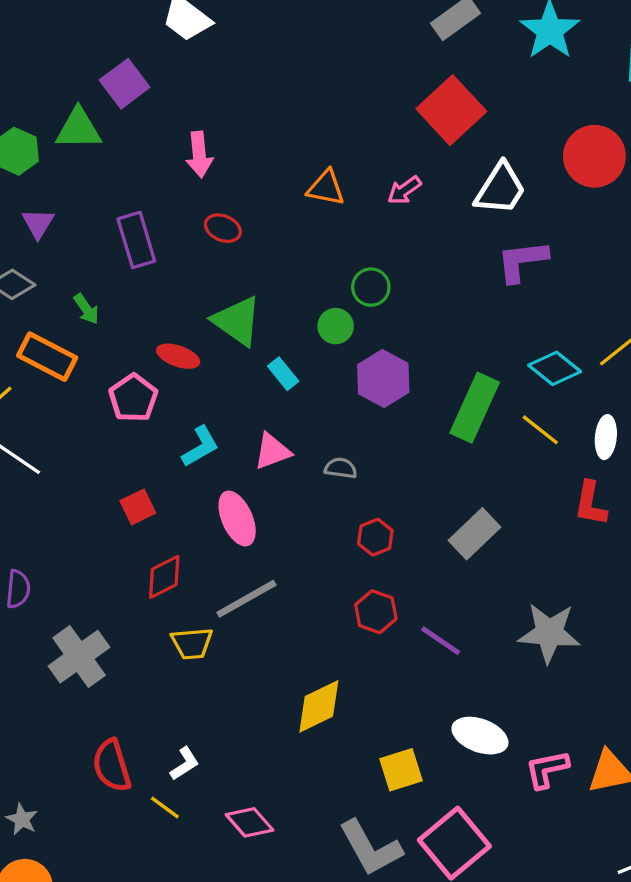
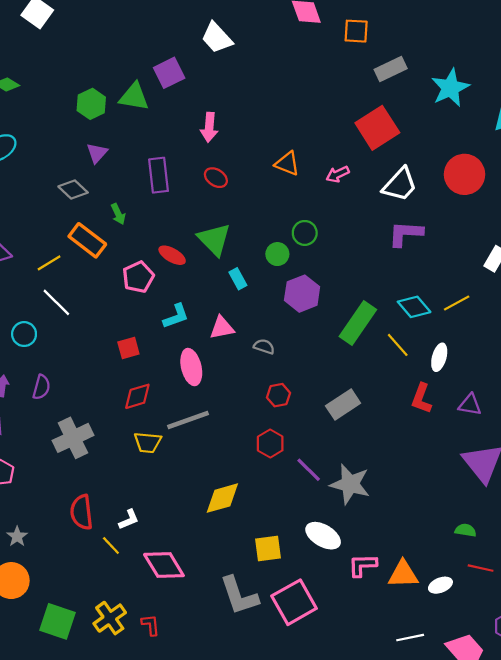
gray star: (549, 633) -> (350, 484), moved
pink diamond: (250, 822) -> (164, 565), size x1.4

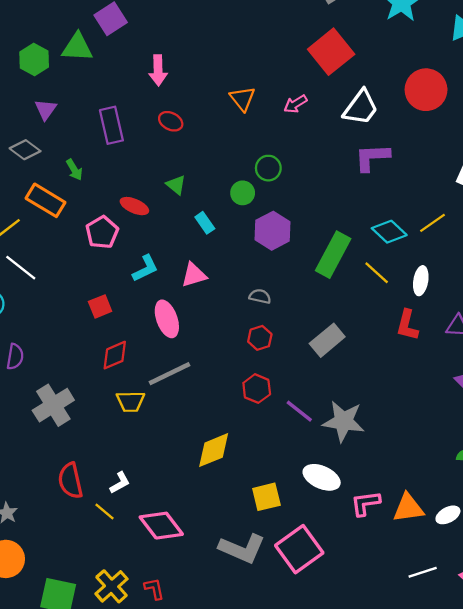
orange triangle: (287, 164) -> (242, 99), turned 36
green triangle: (214, 239) -> (176, 185), size x0.6
gray semicircle: (264, 347) -> (260, 296), moved
gray L-shape: (239, 596) -> (242, 549), turned -42

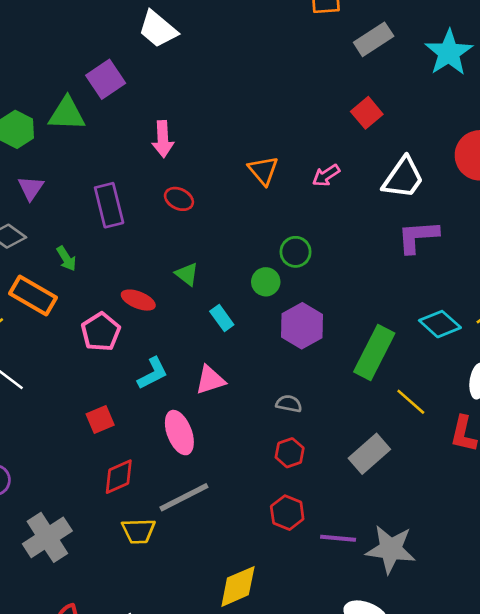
red square: (331, 52) -> (367, 113), size x0.6
yellow line: (377, 273) -> (411, 402), moved
purple line: (299, 411) -> (338, 538), turned -32

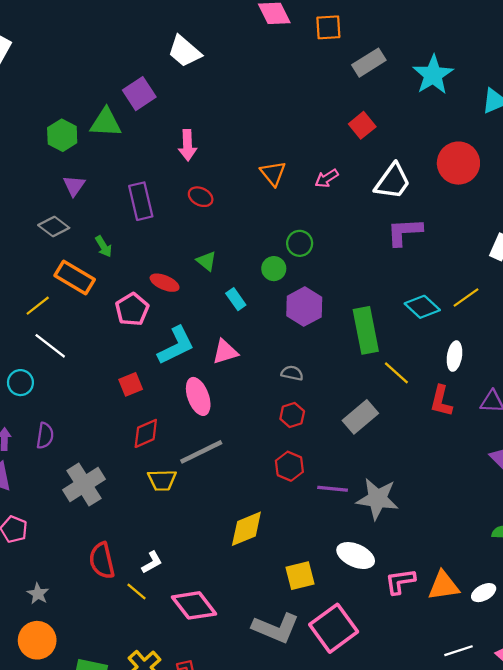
green rectangle: (374, 353) -> (366, 330), turned -39
cyan L-shape: (153, 373) -> (176, 346), size x1.4

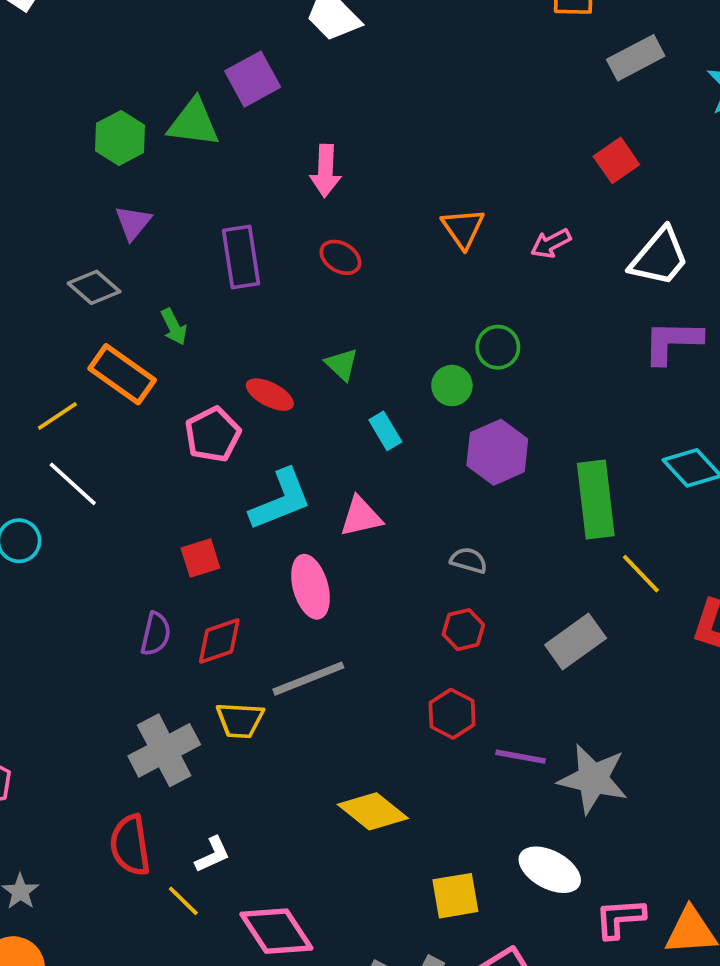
purple semicircle: (45, 436) -> (156, 634), moved
gray cross: (84, 485) -> (164, 750), moved
yellow diamond: (246, 529) -> (373, 811), turned 57

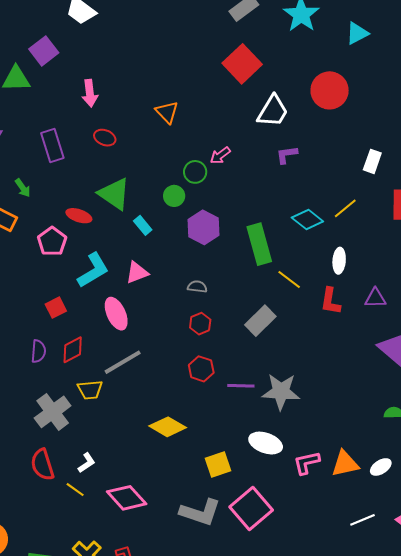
red square: (616, 160) -> (242, 64), size x1.6
pink arrow: (551, 243) -> (220, 155), moved
purple L-shape: (672, 342) -> (287, 155), size x0.7
green triangle: (342, 364) -> (114, 194), size x1.8

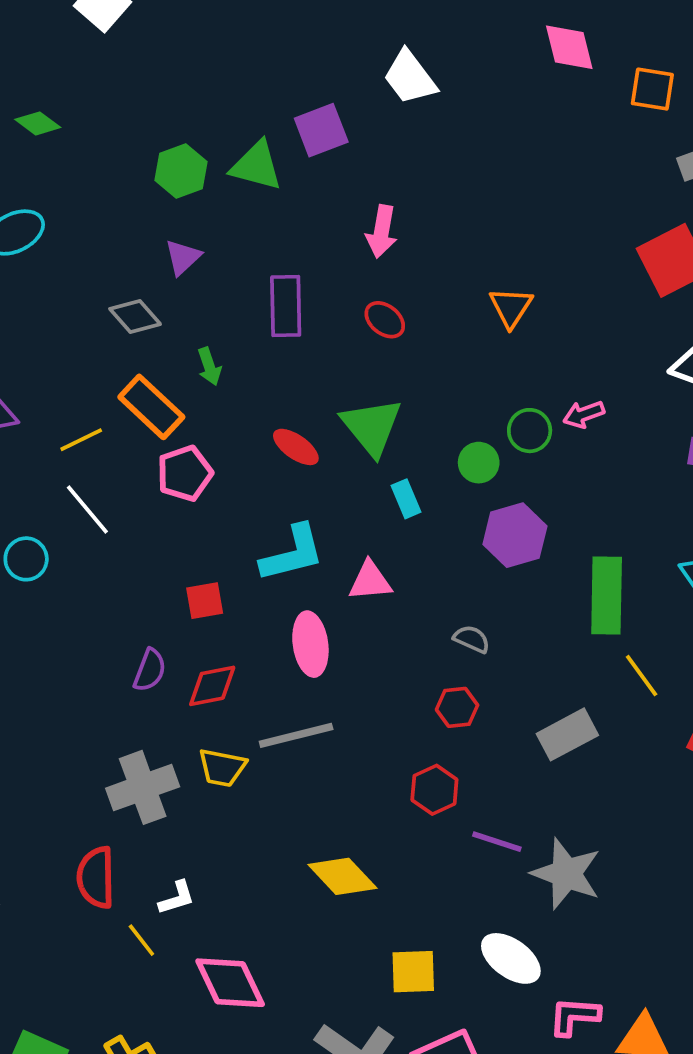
pink pentagon: (52, 241) -> (185, 473), moved

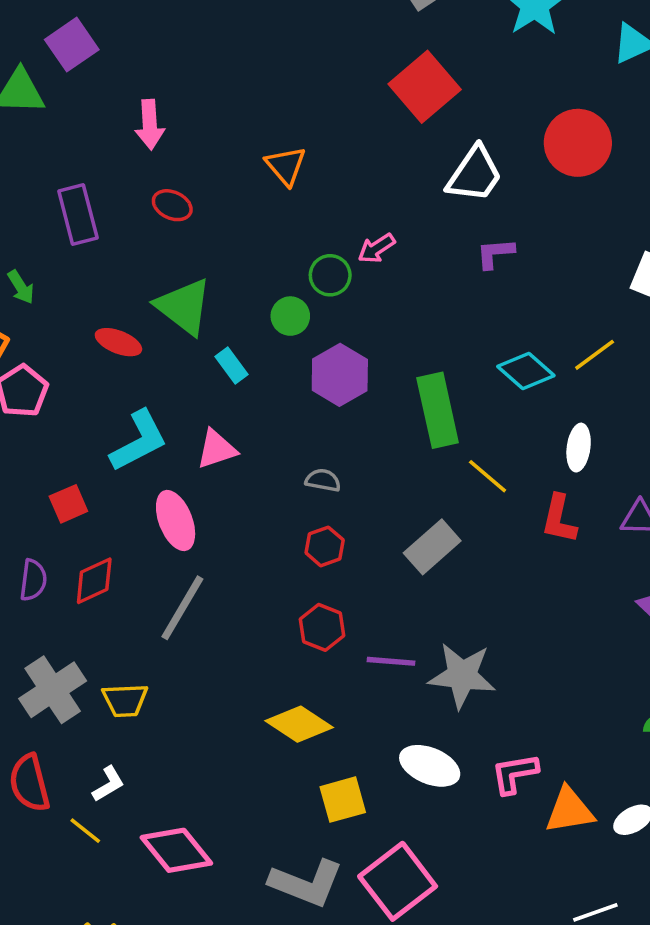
gray line: (296, 735) -> (182, 608), turned -32
yellow trapezoid: (222, 768) -> (125, 700), moved
yellow diamond: (342, 876) -> (299, 724), moved
pink L-shape: (574, 1016) -> (515, 773), moved

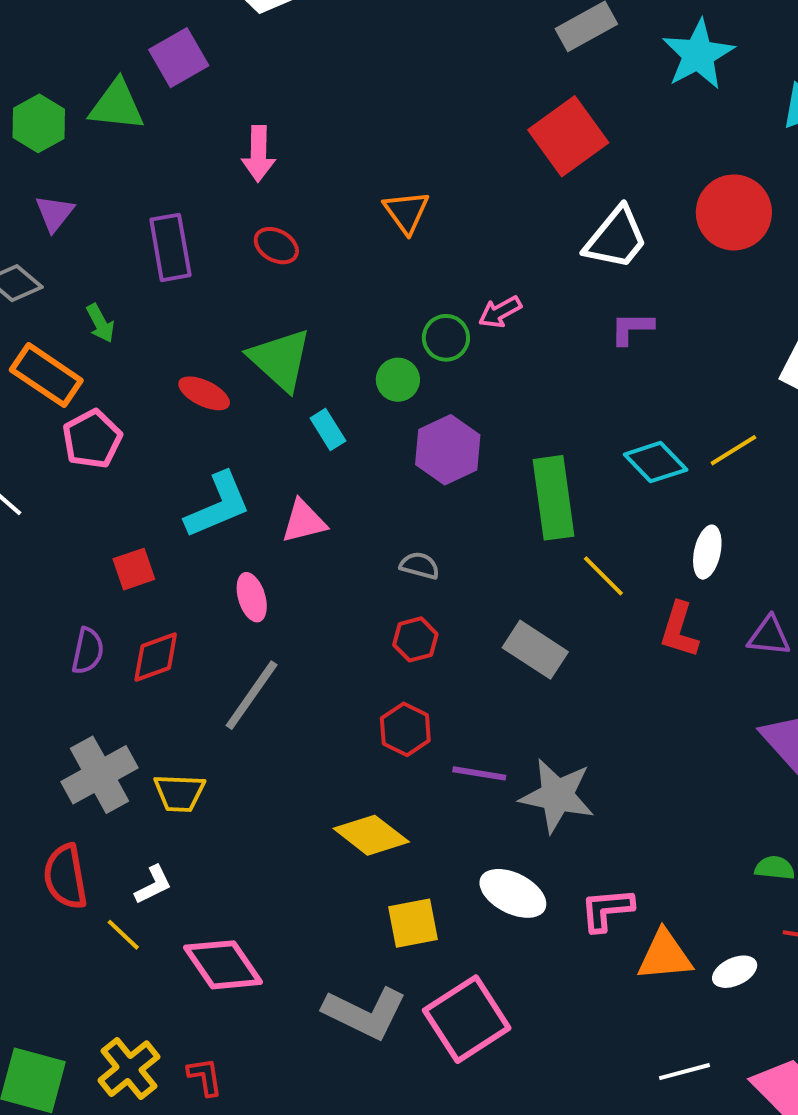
pink ellipse: (176, 521) -> (252, 597), size x0.7
gray rectangle: (432, 547) -> (535, 650), turned 70

